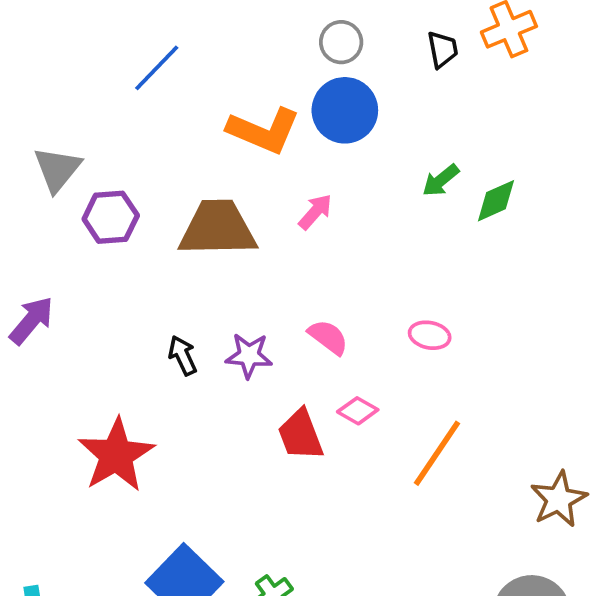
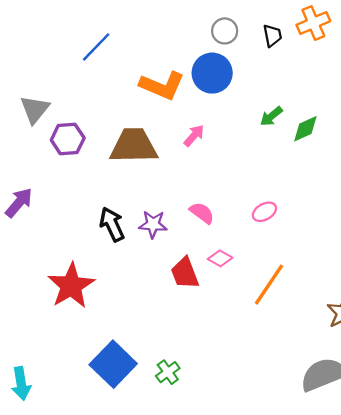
gray circle: (341, 42) -> (225, 31), moved
pink ellipse: (430, 335) -> (264, 212), turned -40
black arrow: (183, 356) -> (112, 224), size x1.4

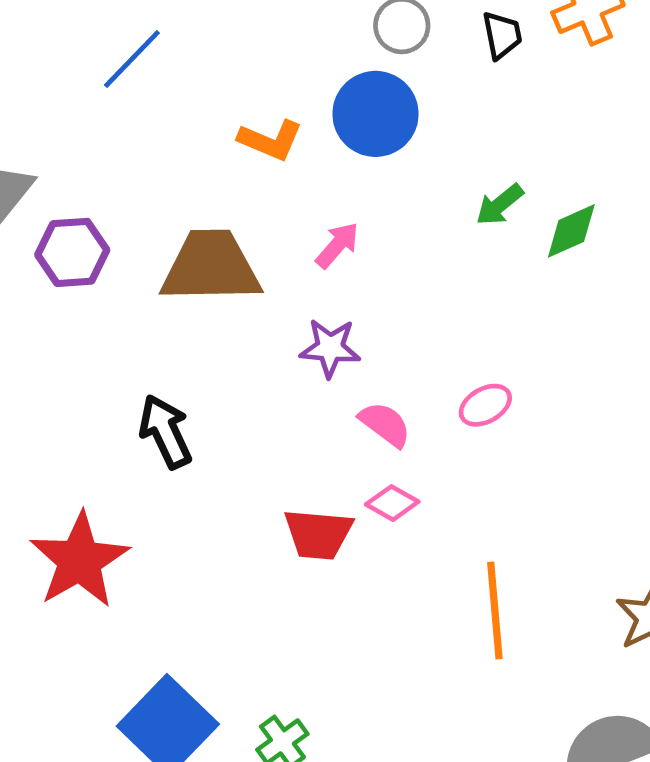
orange L-shape: (162, 86) -> (270, 140), size x0.7
pink semicircle: (202, 213) -> (385, 424), moved
purple star: (153, 224) -> (330, 348), moved
red trapezoid: (185, 273) -> (318, 534), turned -64
orange line: (269, 285) -> (495, 611), moved, turned -39

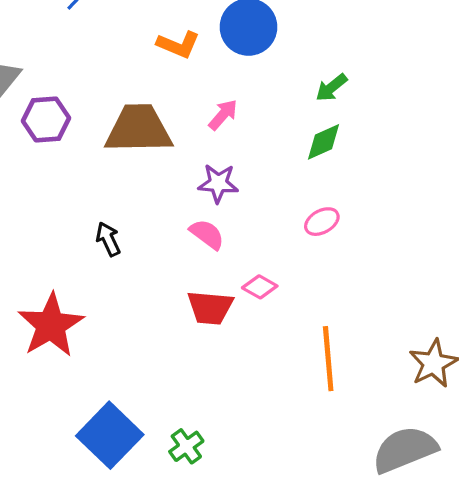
green diamond: (571, 231) -> (323, 142), moved
pink semicircle: (385, 424) -> (207, 234), moved
black arrow: (165, 431) -> (108, 239), size x0.7

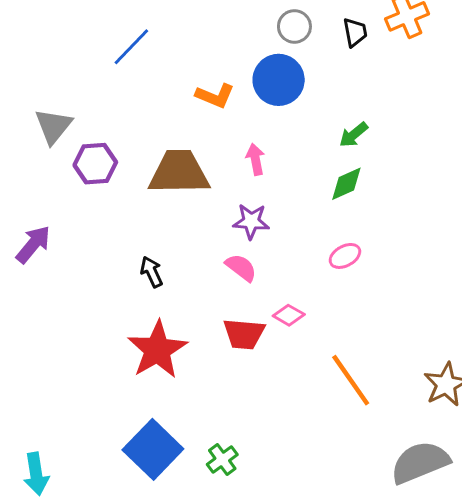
pink arrow: (223, 115) -> (255, 159), turned -52
red star: (51, 325) -> (157, 350), moved
orange line: (328, 359) -> (351, 380), turned -30

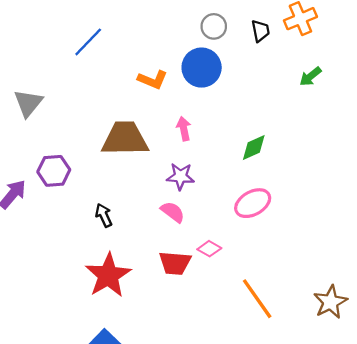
green arrow: (354, 135) -> (310, 76), moved
purple hexagon: (95, 164) -> (54, 171), moved
pink ellipse: (345, 256) -> (253, 203), size x1.5

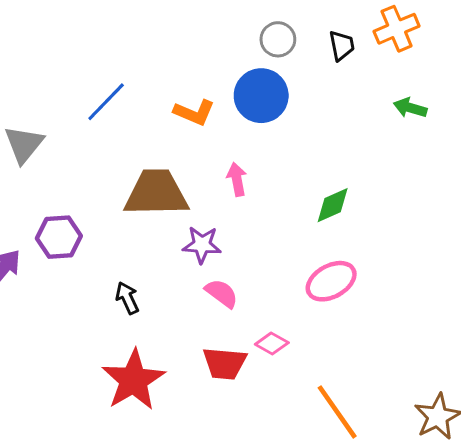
blue line: (88, 42) -> (106, 102), moved
green arrow: (310, 76) -> (410, 108), turned 55
purple star: (180, 176) -> (202, 245), moved

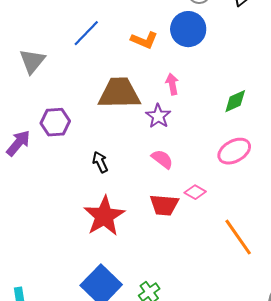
purple star: (202, 245) -> (158, 116), moved, turned 30

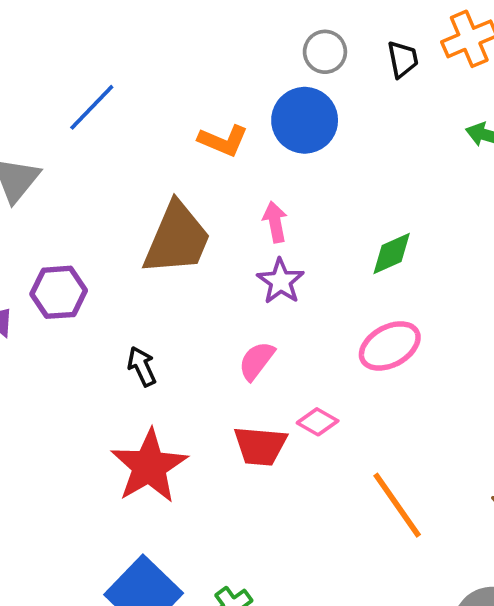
blue line: (86, 33) -> (92, 107), moved
brown trapezoid: (119, 93) -> (177, 239), turned 114
purple star: (158, 116) -> (281, 281), moved
pink semicircle: (162, 159) -> (257, 361), turned -90

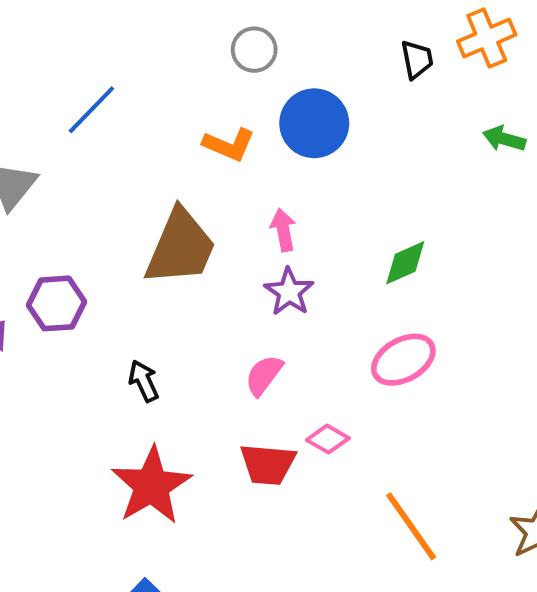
gray circle: (325, 52) -> (254, 50), moved

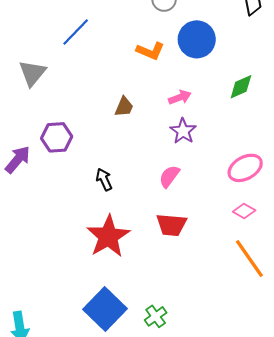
pink arrow: (283, 230) -> (180, 97), turned 80
brown trapezoid: (181, 247) -> (124, 107), size x0.5
green diamond: (405, 263) -> (241, 87), moved
pink diamond: (328, 439) -> (244, 211), moved

